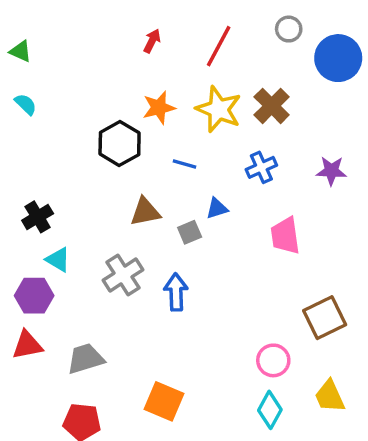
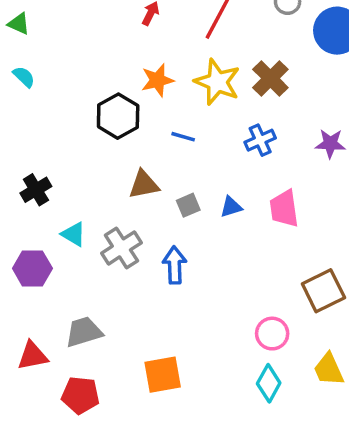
blue triangle: (217, 208) -> (231, 207), moved
cyan triangle: (58, 260) -> (74, 234), moved
red triangle: (27, 345) -> (32, 356), moved
orange square: (164, 401) -> (163, 375), turned -33

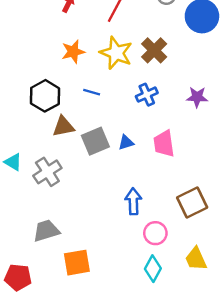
black hexagon: (118, 116) -> (45, 96), moved
gray square: (188, 205) -> (95, 141), size x1.6
blue arrow: (175, 265) -> (133, 201), moved
gray trapezoid: (84, 332) -> (46, 231), moved

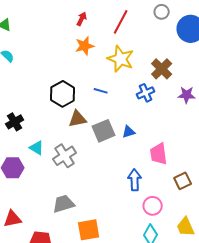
brown cross: (154, 50) -> (162, 69), moved
orange star: (73, 52) -> (85, 46), moved
pink trapezoid: (164, 144) -> (159, 154), moved
brown square: (192, 202) -> (183, 181), size x0.7

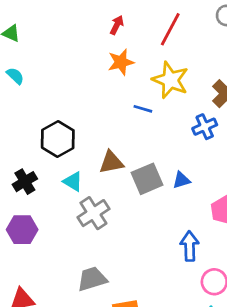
blue line: (101, 91) -> (143, 109), moved
black hexagon: (63, 94) -> (58, 139), moved
black cross: (15, 122) -> (25, 182), moved
cyan triangle: (37, 148) -> (73, 182), moved

